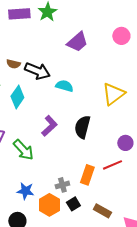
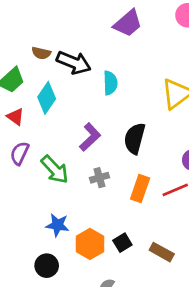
cyan semicircle: (64, 86) -> (110, 83), turned 72
orange rectangle: (87, 175) -> (140, 188), moved
gray cross: (62, 185) -> (99, 178), moved

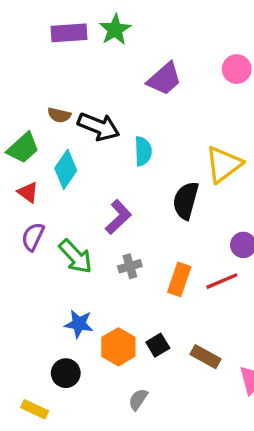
black semicircle: (135, 138) -> (186, 201), moved

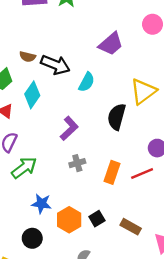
purple trapezoid: (164, 79) -> (111, 44), moved
cyan semicircle: (143, 151) -> (87, 82), turned 30
green arrow: (76, 256) -> (24, 168), moved, turned -84

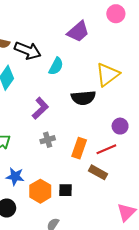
black semicircle: (117, 117) -> (83, 98), turned -110
black square: (97, 219) -> (65, 190), turned 32
brown rectangle: (131, 227) -> (98, 172), moved

